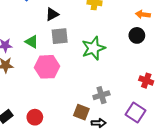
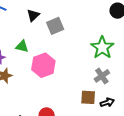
gray square: (60, 36) -> (55, 26), moved
green star: (93, 48) -> (102, 48), moved

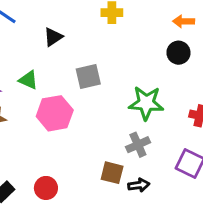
gray square: (55, 26) -> (88, 77), moved
green star: (102, 48) -> (146, 103), turned 30

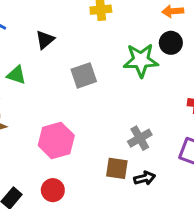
green triangle: (28, 80) -> (16, 75), moved
green star: (146, 103) -> (141, 60), moved
pink hexagon: (55, 113) -> (56, 140), moved

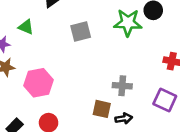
gray cross: (140, 138) -> (122, 86), turned 30
pink hexagon: (56, 140) -> (39, 83), moved

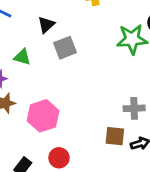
gray square: (81, 31) -> (65, 48), moved

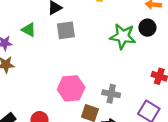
pink hexagon: (43, 116) -> (71, 88), moved

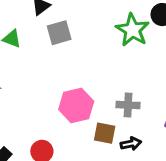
green star: (123, 36) -> (132, 30), turned 30

